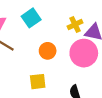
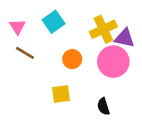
yellow cross: (75, 25) -> (103, 29), size x1.5

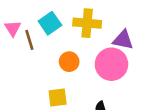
yellow cross: (103, 29) -> (87, 23), moved, turned 30
brown line: (25, 53) -> (29, 40), moved, turned 42

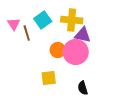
purple triangle: (123, 40) -> (83, 35), moved
pink circle: (111, 64) -> (76, 52), moved

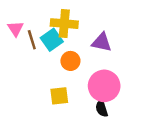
cyan square: (43, 20) -> (52, 40), moved
yellow cross: (72, 20) -> (64, 24), moved
pink circle: (76, 52) -> (104, 86), moved

